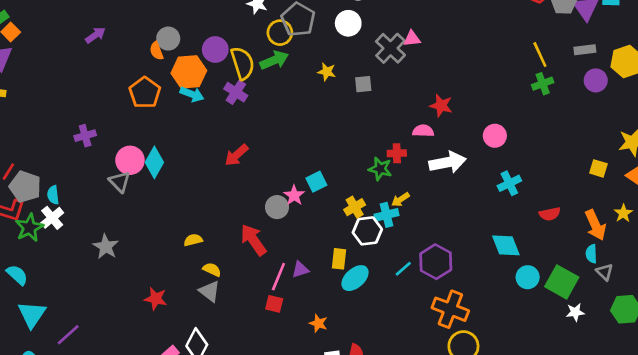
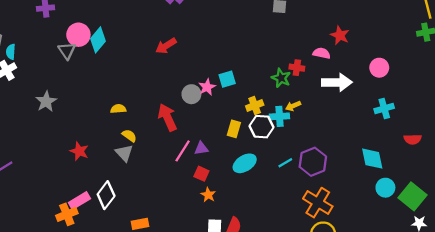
yellow rectangle: (339, 259) -> (234, 129), moved
red square: (274, 304) -> (201, 174), moved

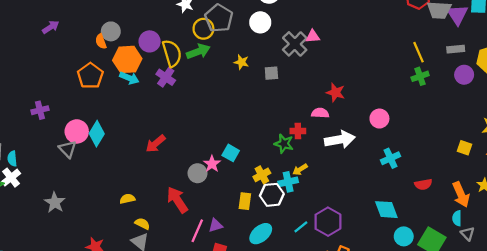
red arrow: (166, 46) -> (155, 144), moved
cyan square: (227, 79) -> (231, 153), turned -35

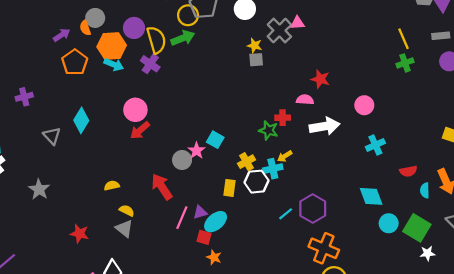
purple arrow: (51, 27) -> (62, 35), moved
yellow star: (241, 62) -> (255, 45), moved
pink circle: (77, 131) -> (135, 110), moved
cyan semicircle: (457, 218) -> (425, 190), moved
cyan ellipse: (261, 234) -> (216, 222), moved

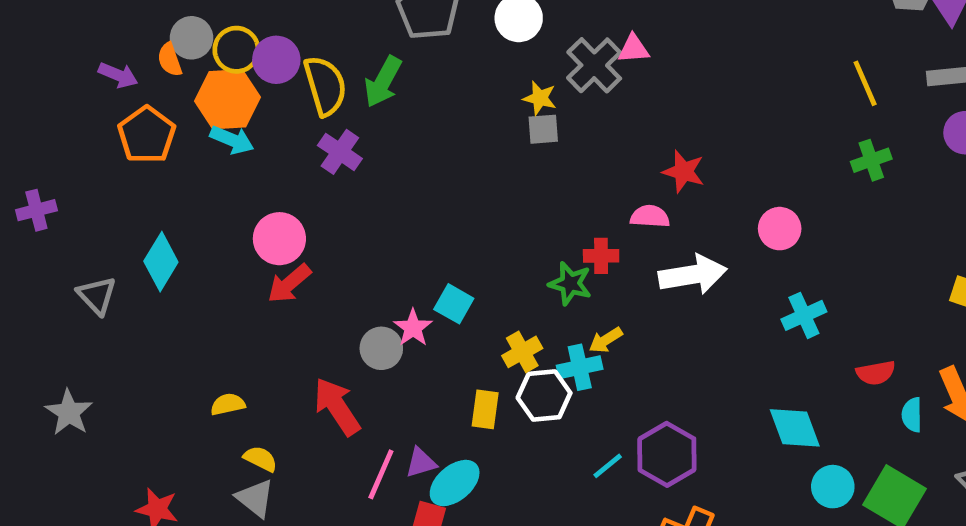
yellow circle: (188, 15) -> (236, 50), moved
purple arrow: (62, 35) -> (118, 75), turned 56
green arrow: (183, 38) -> (383, 82), turned 140
green cross: (405, 63) -> (871, 160), moved
purple cross: (150, 64) -> (340, 152), moved

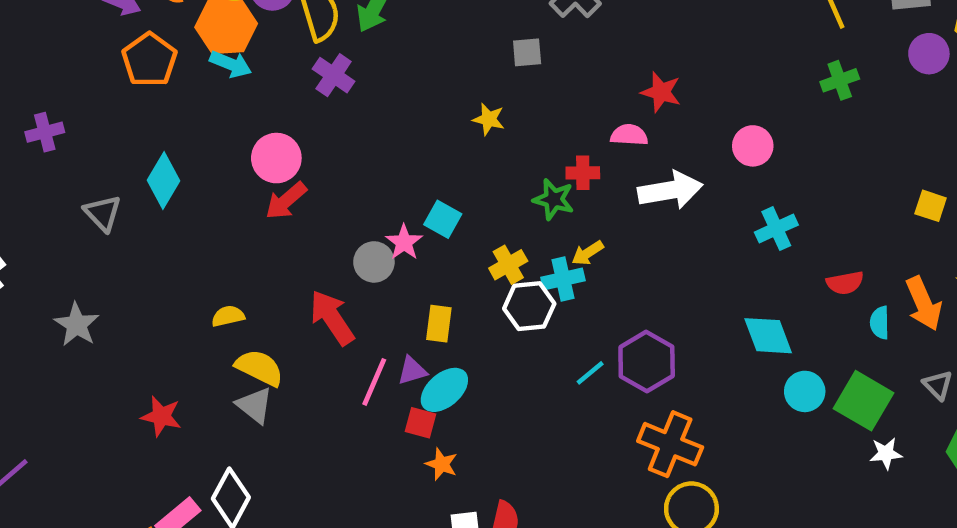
yellow star: (540, 98) -> (489, 119), moved
yellow rectangle: (485, 409) -> (439, 324), moved
yellow semicircle: (261, 459) -> (259, 368), size x1.5

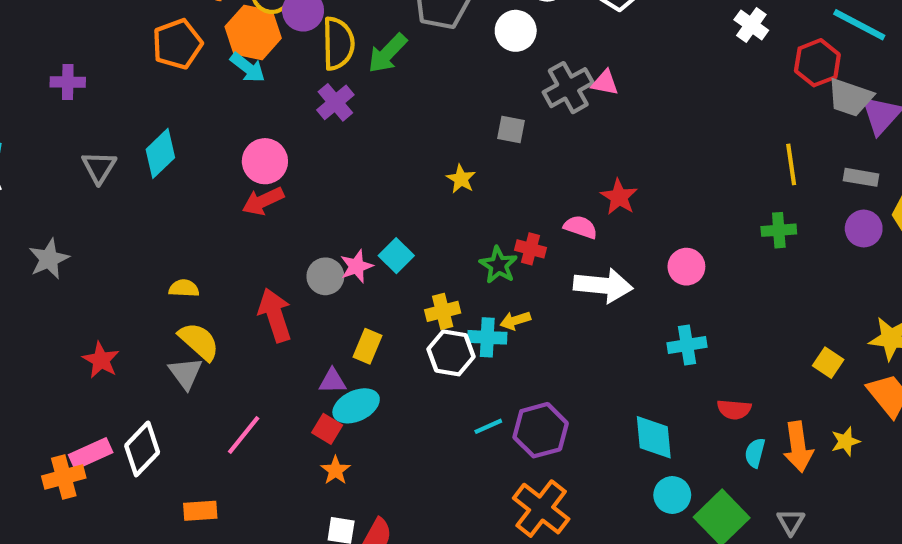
pink line: (374, 382) -> (244, 435), moved

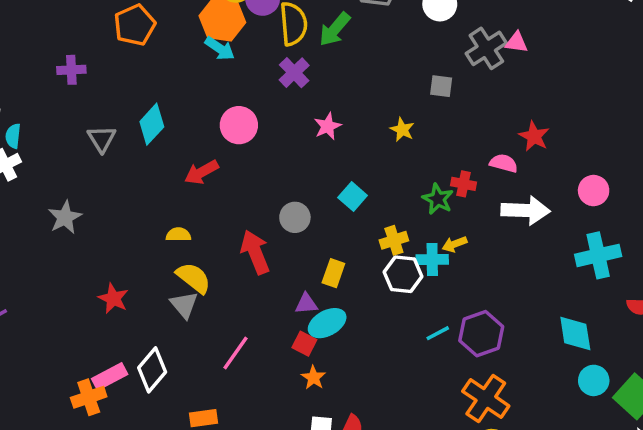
orange pentagon: (177, 44) -> (135, 25), moved
red arrow: (263, 201) -> (201, 172), moved
pink star: (357, 266) -> (328, 126), moved
cyan cross: (687, 345) -> (598, 255), size x1.4

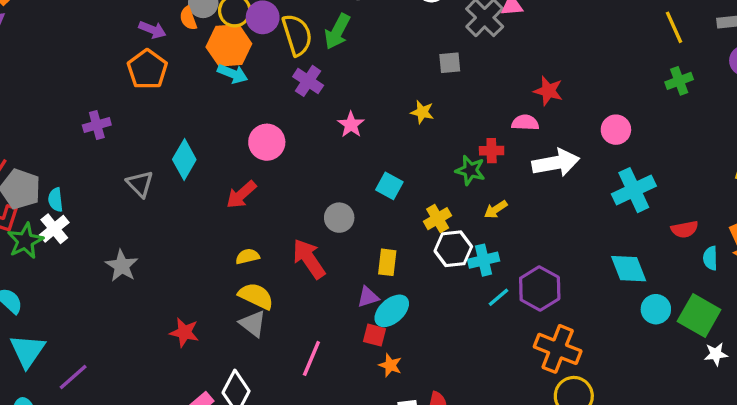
yellow semicircle: (178, 235) -> (248, 256), moved
cyan cross: (432, 259) -> (484, 260), moved

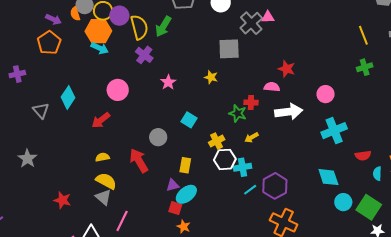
gray square: (450, 63) -> (229, 49), size x1.6
pink line: (311, 358) -> (122, 221), moved

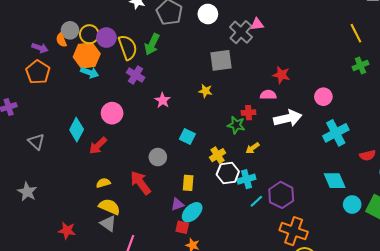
cyan diamond: (68, 97) -> (77, 130), moved

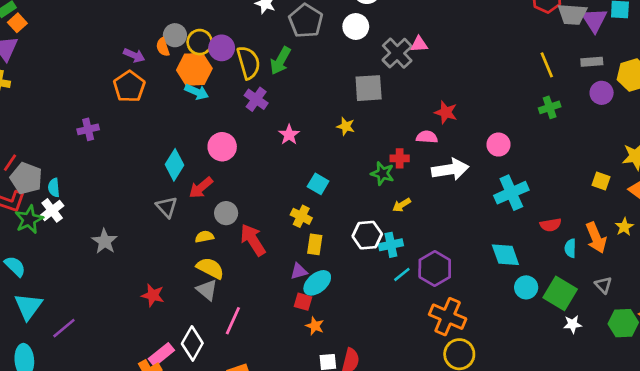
gray triangle: (36, 142) -> (167, 207), moved
yellow cross: (218, 155) -> (301, 216), moved, turned -35
gray circle: (158, 157) -> (226, 213), moved

